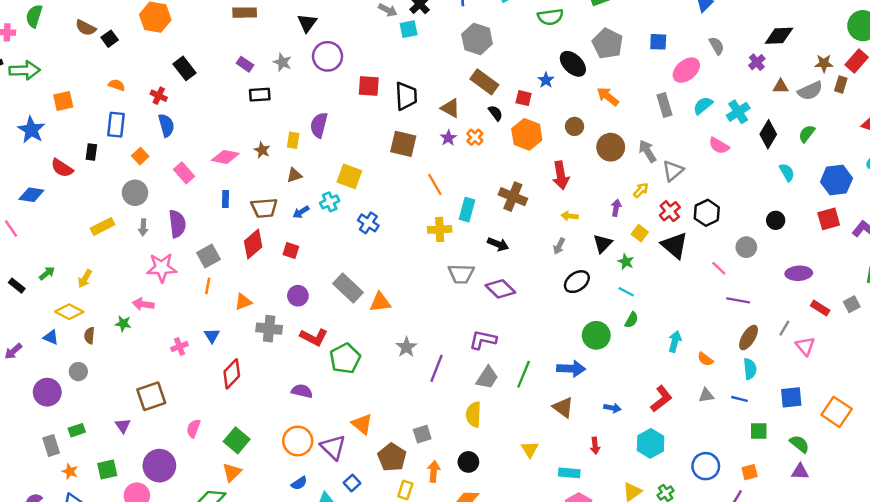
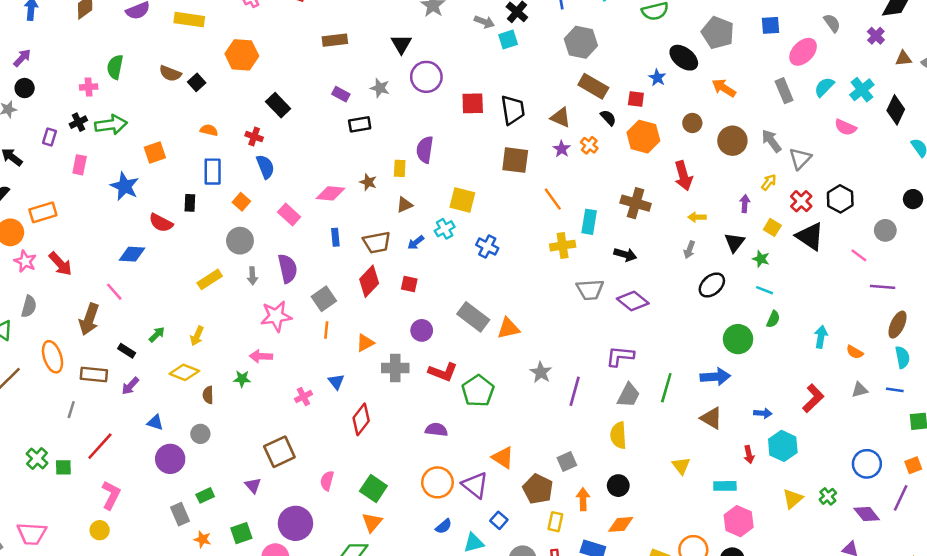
blue triangle: (51, 337) -> (155, 422), moved
purple arrow: (13, 351) -> (130, 386), moved
cyan hexagon: (651, 443) -> (783, 446), moved

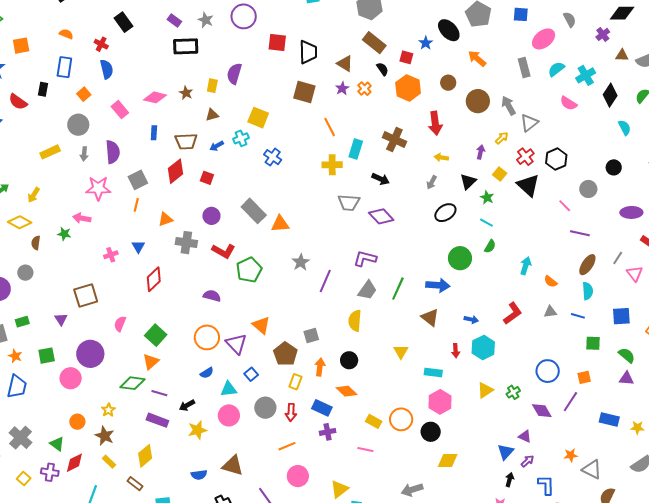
black rectangle: (360, 124) -> (186, 46), size x1.4
orange diamond: (621, 524) -> (347, 391), turned 40

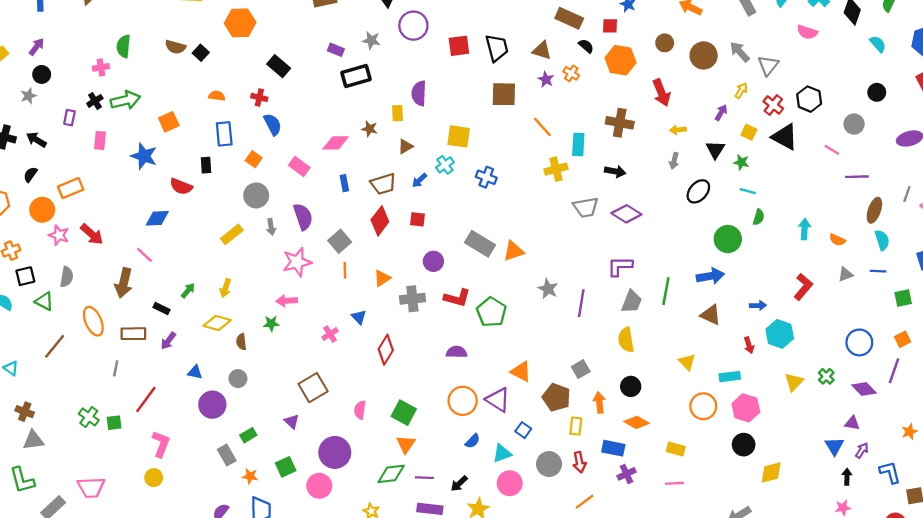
purple arrow: (481, 152) -> (721, 113), turned 32
orange circle: (401, 419) -> (703, 406), moved

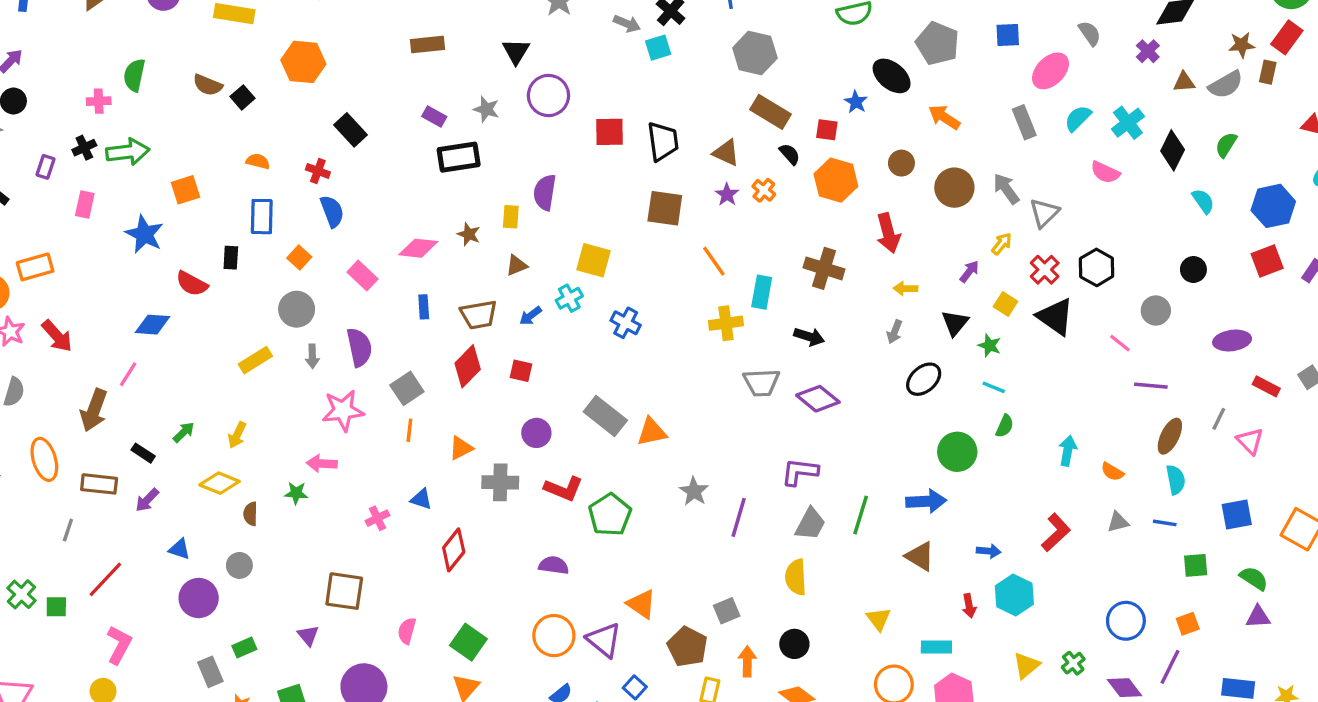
pink line: (144, 255) -> (128, 374), turned 72
blue triangle: (359, 317) -> (421, 499), turned -35
brown square: (313, 388) -> (344, 591), turned 32

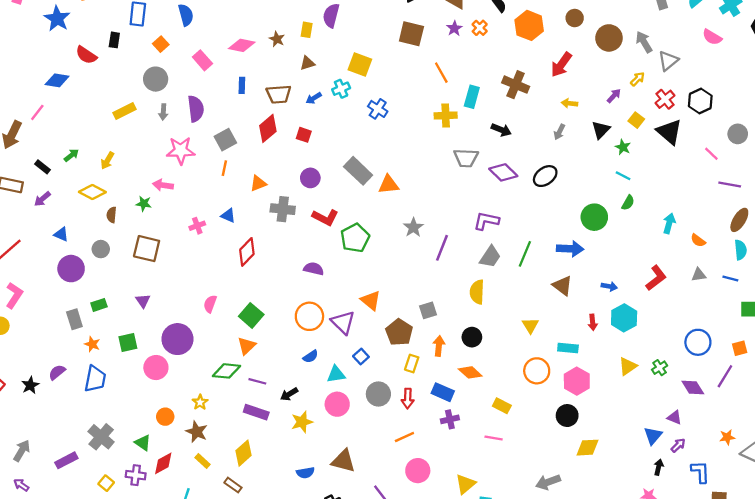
red arrow: (888, 233) -> (561, 65), turned 45
black ellipse: (924, 379) -> (545, 176), moved
brown square: (344, 591) -> (147, 249), moved

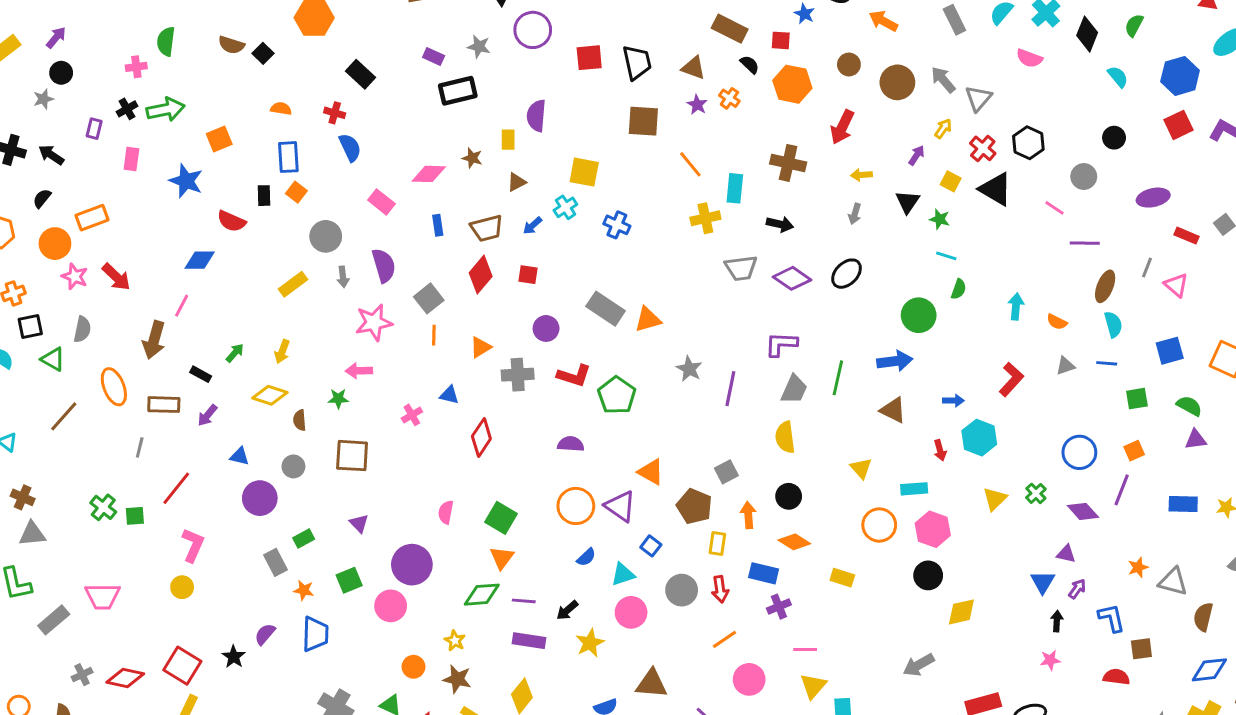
orange square: (161, 44) -> (296, 192), moved
pink line: (494, 438) -> (805, 649), moved

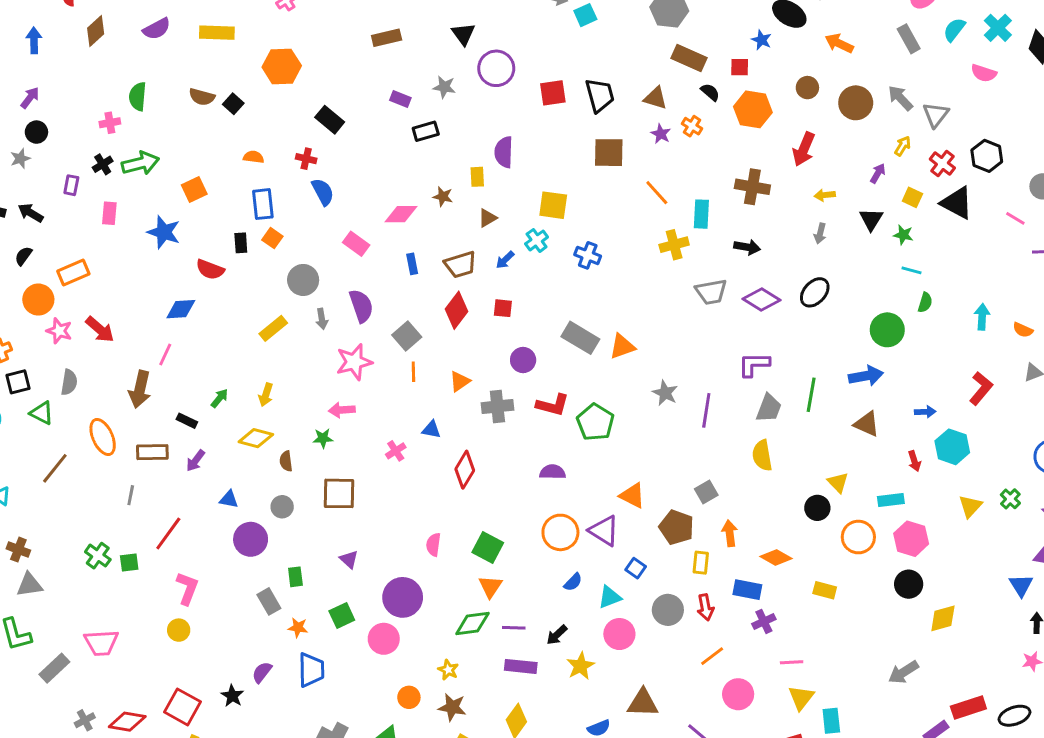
black rectangle: (458, 91) -> (426, 131), size x0.7
black circle: (789, 496) -> (817, 508), moved
green rectangle: (304, 538) -> (295, 577), turned -66

